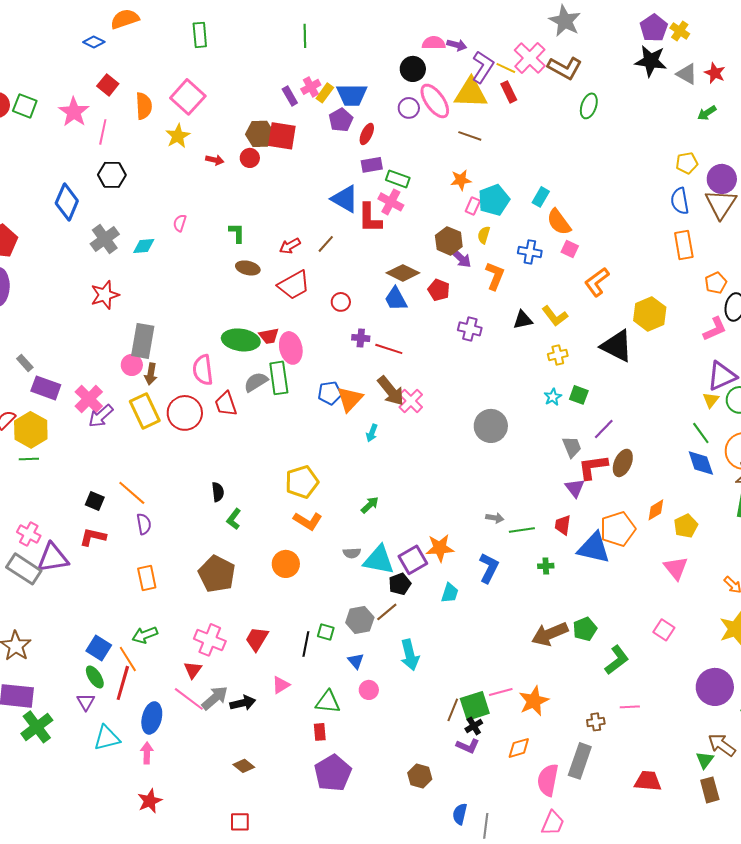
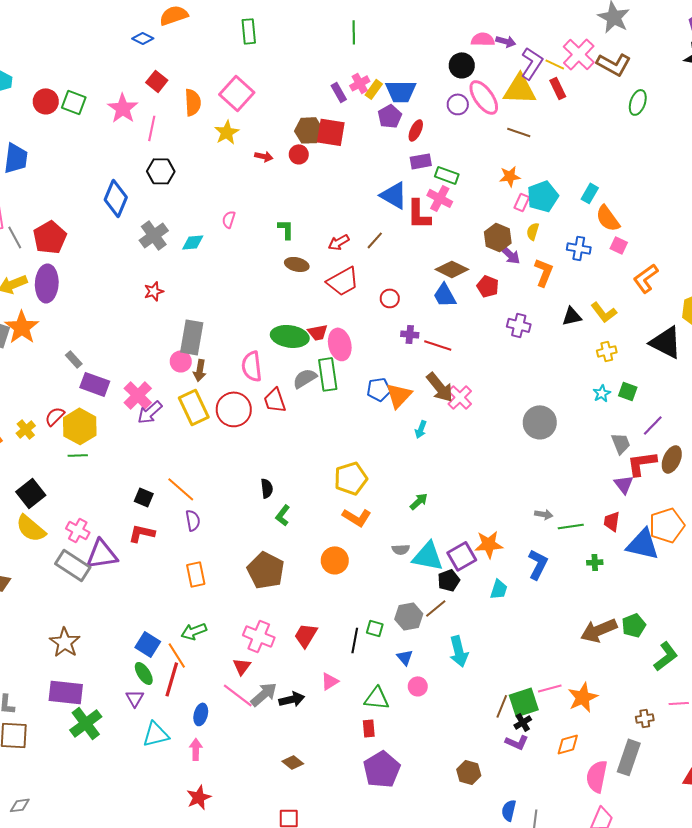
red star: (105, 295) -> (154, 291), size x0.7
blue ellipse: (152, 718) -> (201, 714), size x0.7

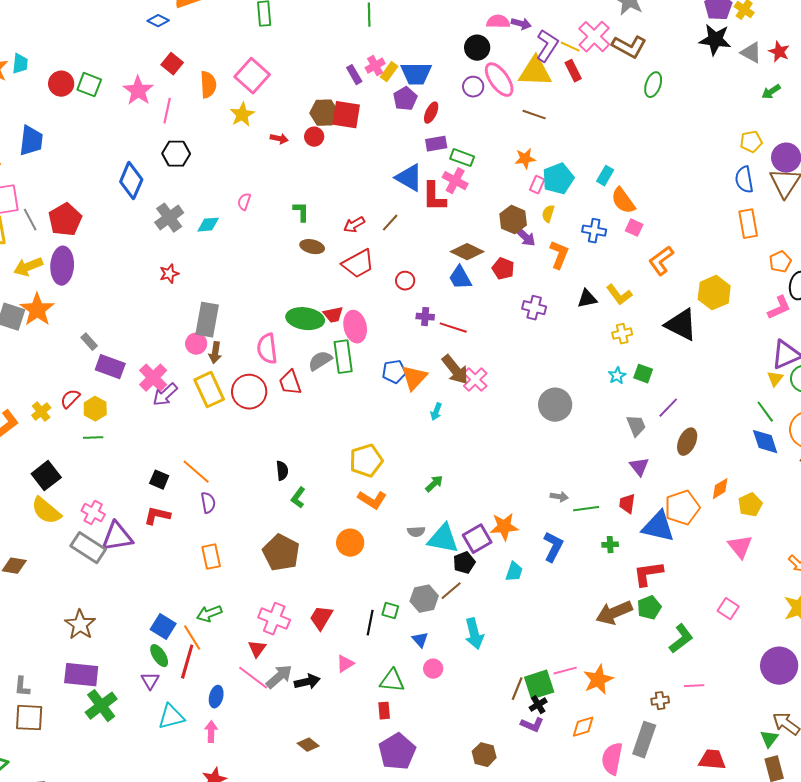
yellow hexagon: (80, 426) -> (95, 409), size x0.7
red L-shape: (642, 463) -> (648, 574), moved

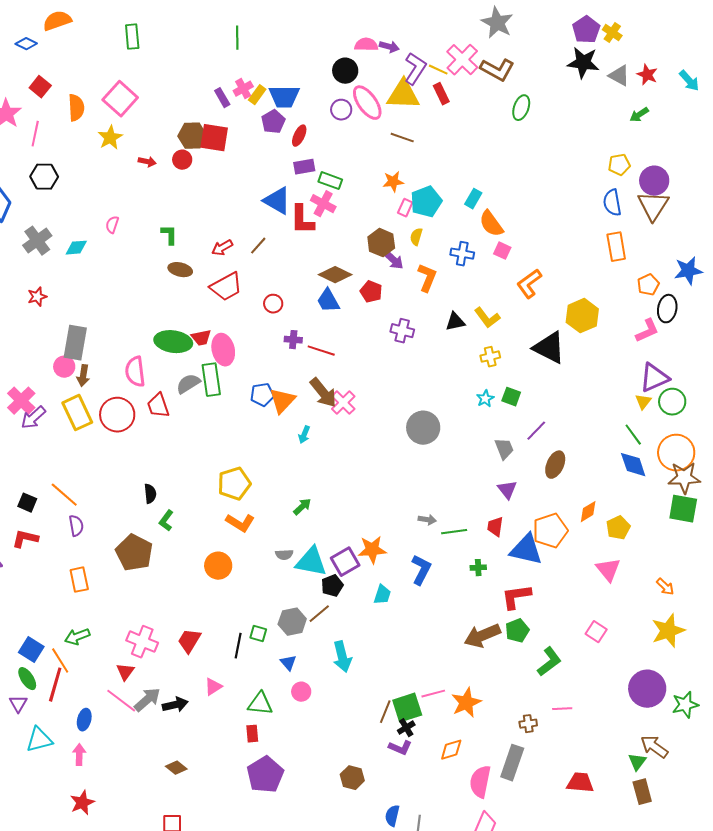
brown pentagon: (281, 553) -> (134, 553), moved

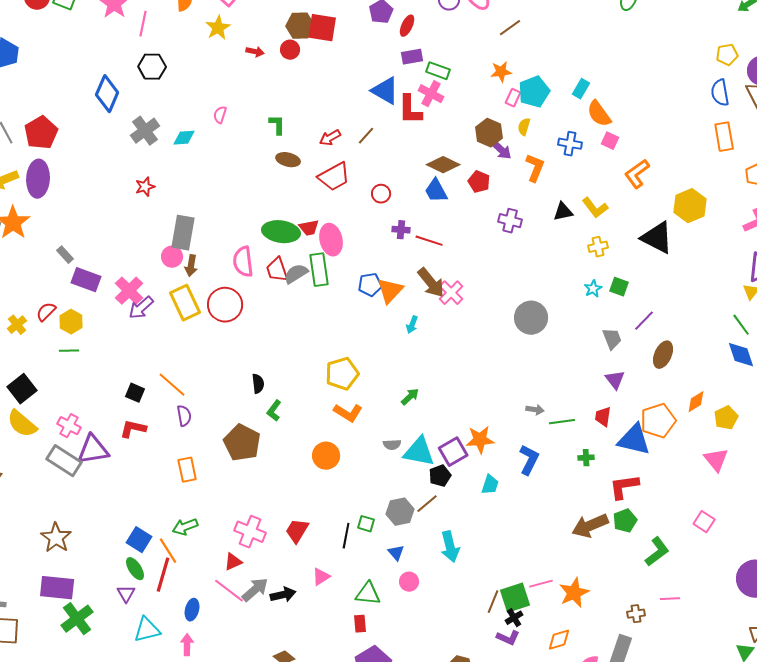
brown line: (402, 138) -> (510, 28), turned -55
red trapezoid: (158, 406) -> (277, 270), moved
red triangle: (125, 672) -> (233, 562), turned 30

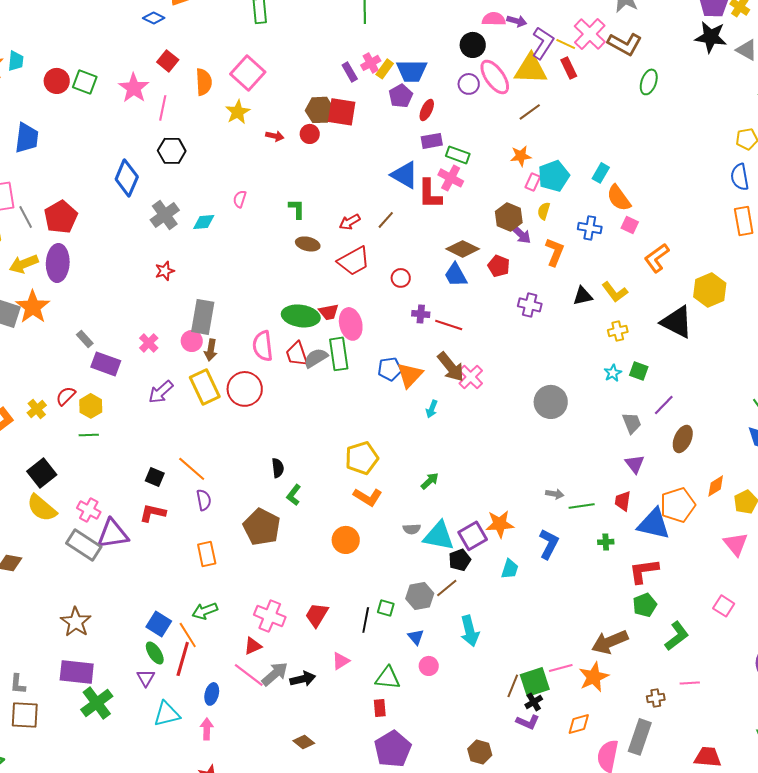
pink cross: (129, 291) -> (149, 343), moved, size x0.7
brown arrow: (590, 526) -> (610, 642), moved

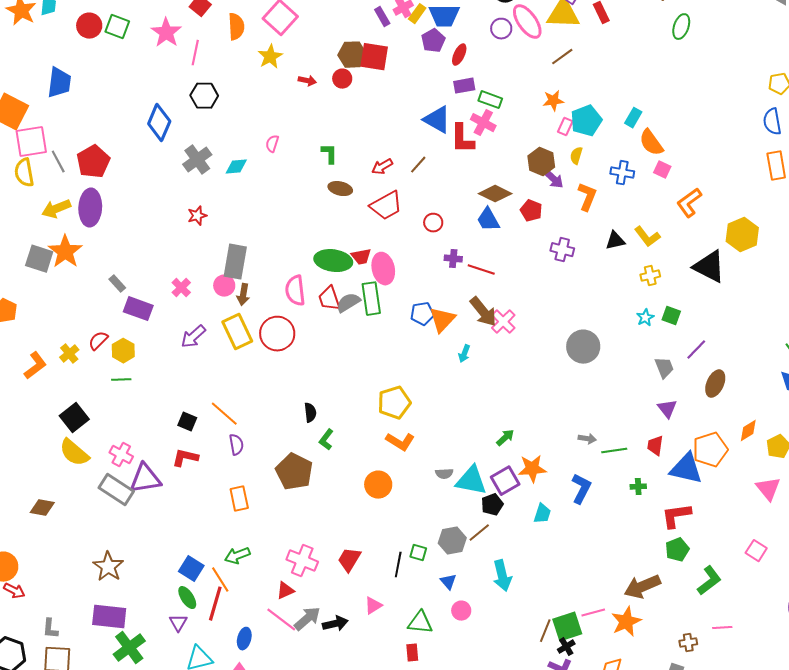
green arrow: (430, 481) -> (505, 438), moved

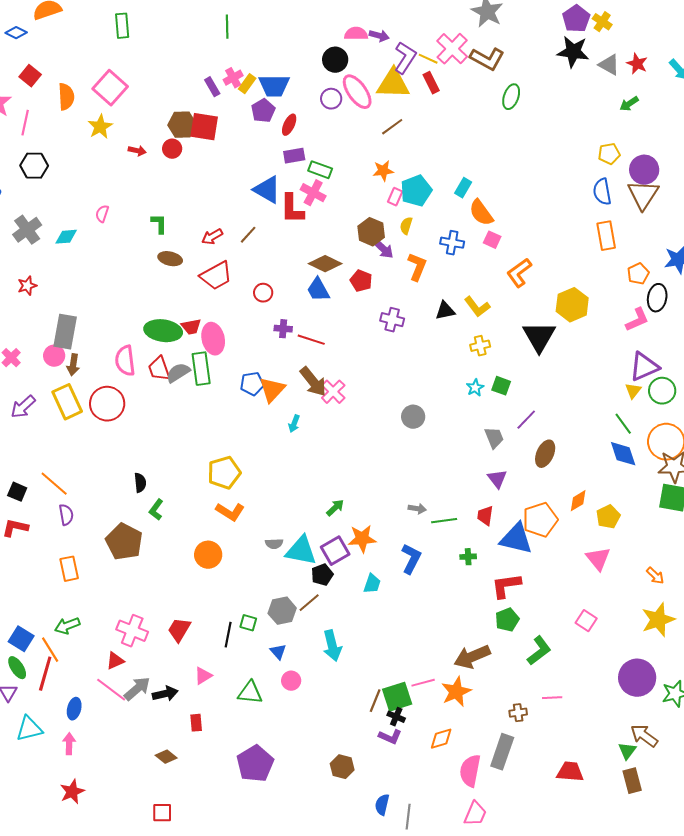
black triangle: (709, 267) -> (539, 337), turned 33
gray circle: (583, 347) -> (413, 417), size x0.7
black cross: (566, 647) -> (396, 717), turned -36
red rectangle: (412, 653) -> (196, 723), moved

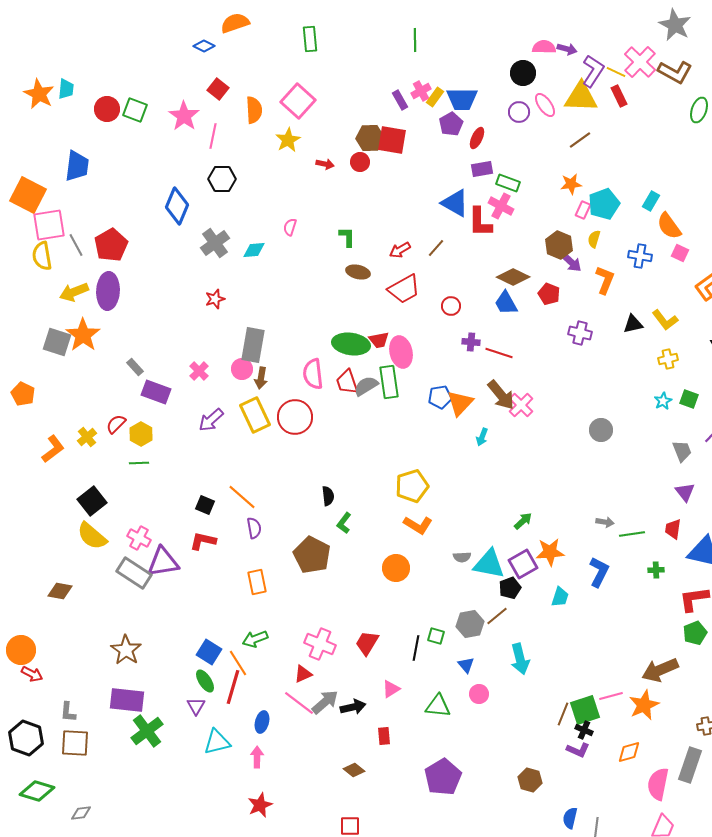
pink ellipse: (357, 92) -> (545, 105), size x0.7

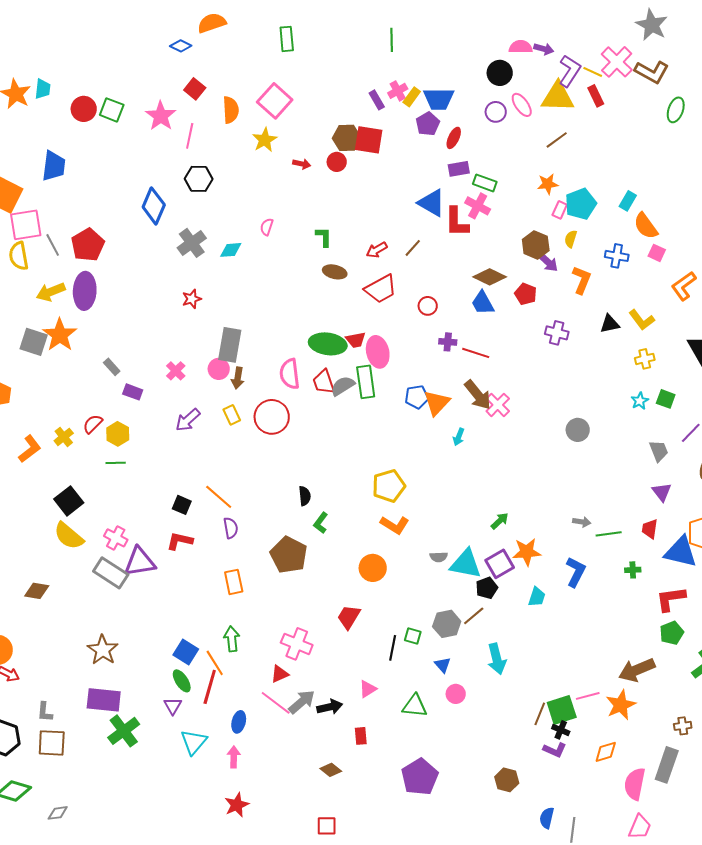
purple rectangle: (156, 392) -> (133, 392), size x0.7
yellow rectangle: (255, 415) -> (232, 415), size x0.6
green arrow: (255, 639) -> (232, 639), turned 105
red trapezoid: (367, 643) -> (349, 617), moved
cyan triangle: (217, 742) -> (194, 742), turned -36

